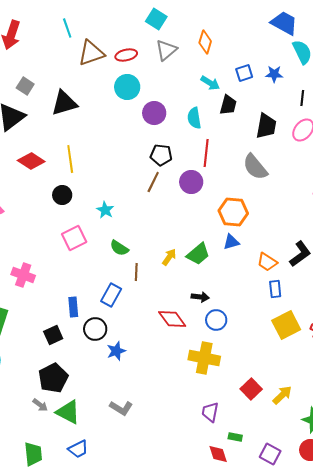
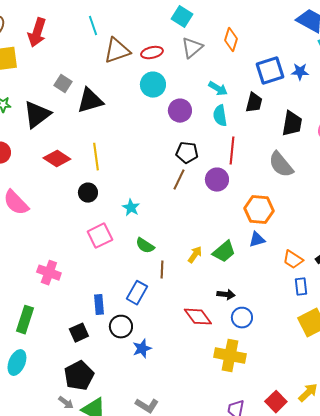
blue square: (244, 73) -> (270, 71), size x1.6
cyan arrow: (210, 83) -> (218, 89), moved
gray square: (25, 86) -> (63, 84), moved
red square: (251, 389) -> (276, 402), moved

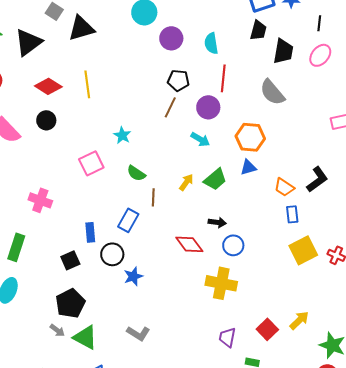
cyan arrow: (218, 89) -> (200, 139), moved
black trapezoid: (254, 103) -> (258, 30), moved
black circle: (88, 193) -> (46, 120), moved

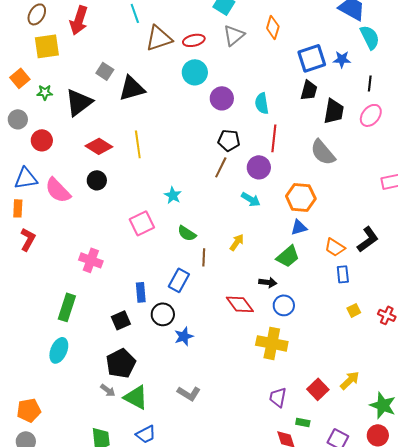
green trapezoid: (215, 179) -> (288, 256), moved
yellow square: (303, 250) -> (354, 310), size x0.5

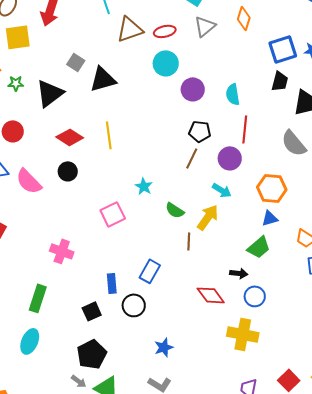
green semicircle: (187, 233) -> (175, 210), moved
yellow arrow: (237, 242) -> (208, 217), moved, size x1.5
brown line: (204, 257) -> (189, 241), moved
blue star: (184, 336) -> (164, 347), moved

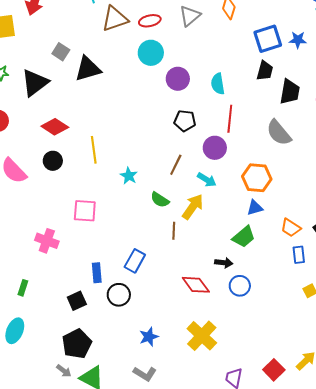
yellow line: (109, 135) -> (94, 150), moved
brown line: (192, 158) -> (176, 165), moved
pink square: (113, 214) -> (85, 211), moved, turned 30
green rectangle: (38, 298) -> (23, 288), size x0.6
yellow cross: (243, 334) -> (202, 336), moved, turned 32

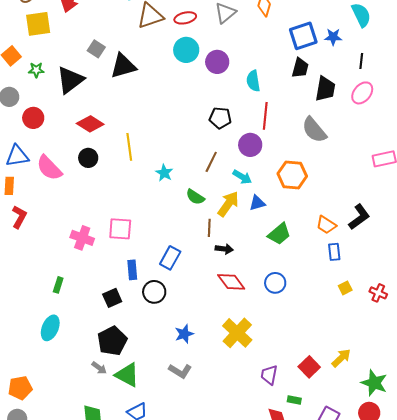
purple circle: (178, 79) -> (217, 62), moved
blue triangle: (255, 208) -> (257, 203), moved
pink square: (85, 211) -> (120, 229), moved
black arrow: (224, 263) -> (224, 249), moved

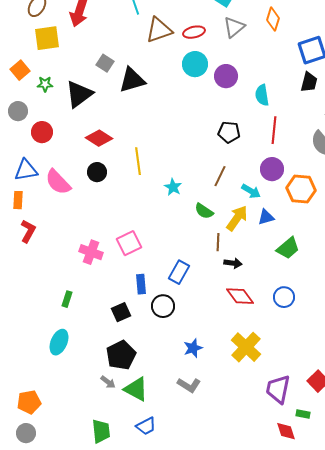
purple circle: (250, 145) -> (272, 169), moved
pink square: (120, 229) -> (129, 243), turned -30
purple trapezoid: (269, 375) -> (278, 389), size x1.4

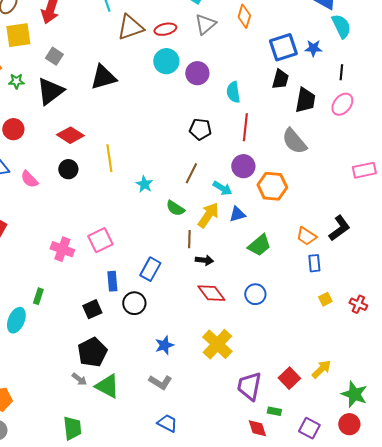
gray square: (105, 63) -> (54, 56), moved
pink semicircle: (58, 182) -> (29, 179), size x0.7
cyan ellipse: (59, 342) -> (16, 320), moved
blue trapezoid: (146, 426) -> (167, 423), moved, turned -125

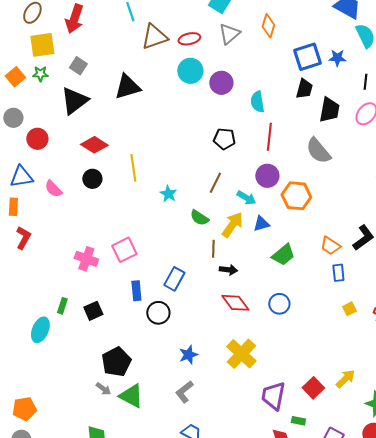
green star: (16, 81) -> (40, 74), moved
black square: (92, 309) -> (93, 311), moved
gray L-shape: (160, 382) -> (184, 392), turned 110

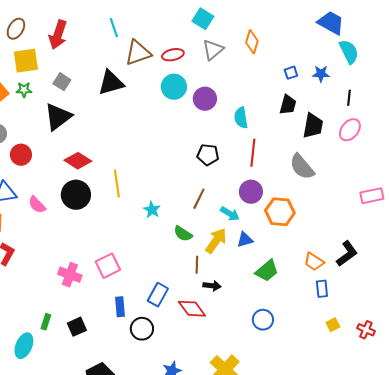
blue square: (307, 57) -> (291, 73), size x0.5
black triangle: (127, 87) -> (111, 83), moved
black circle: (92, 179) -> (76, 195), size x1.5
red diamond: (235, 303) -> (192, 309), moved

